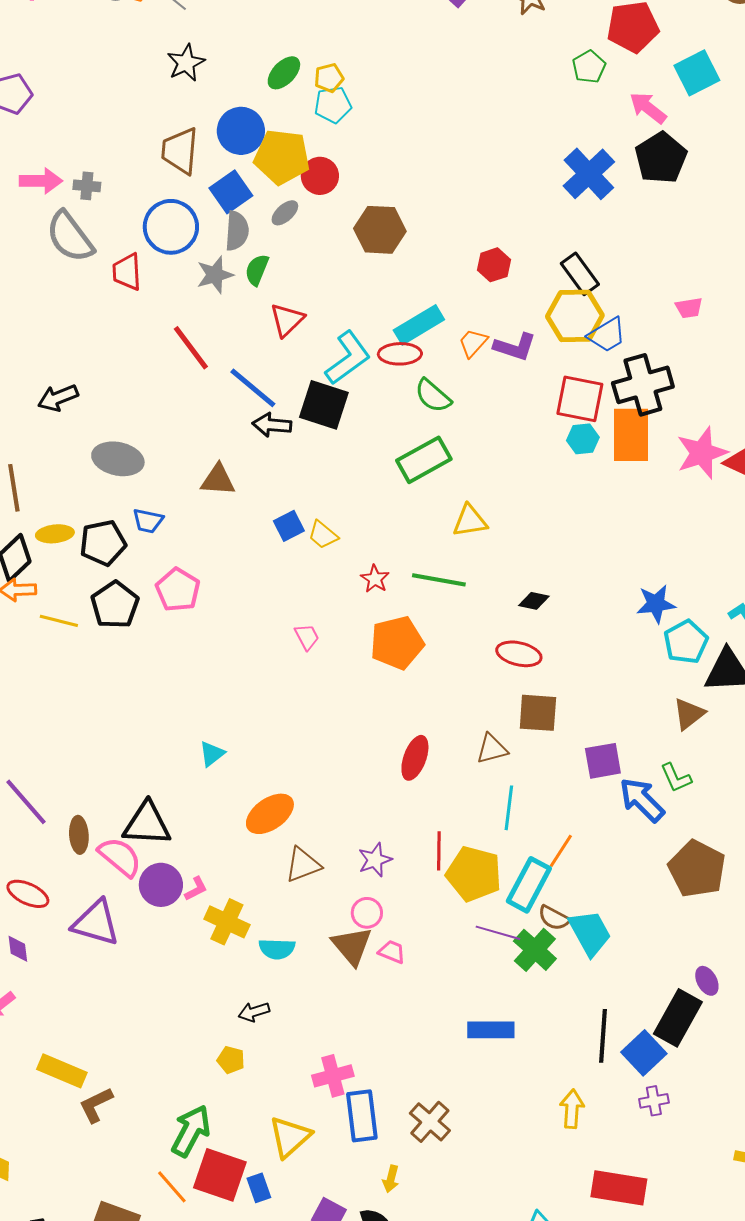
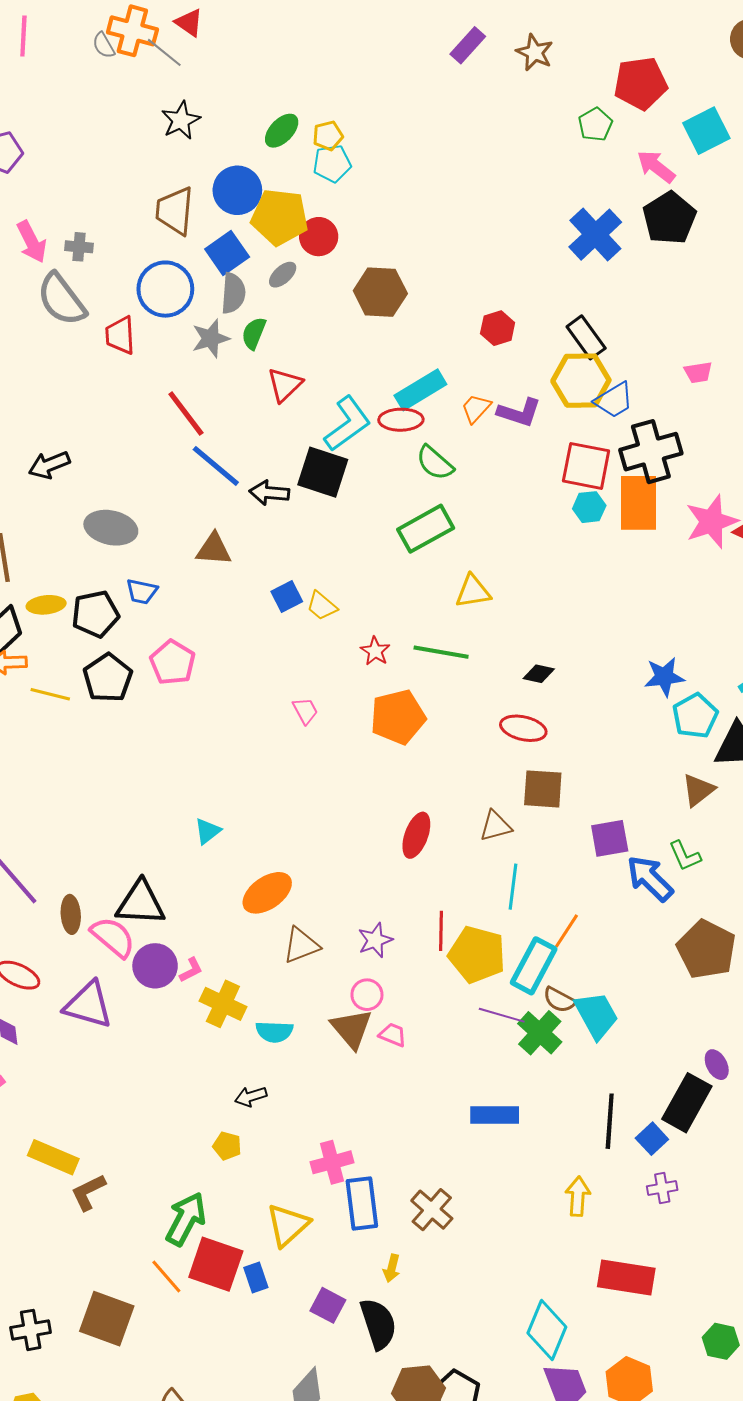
pink arrow: (41, 181) -> (32, 242), turned 63
blue line: (253, 388) -> (216, 466), moved
blue square: (644, 1053) -> (652, 1139), size x0.7

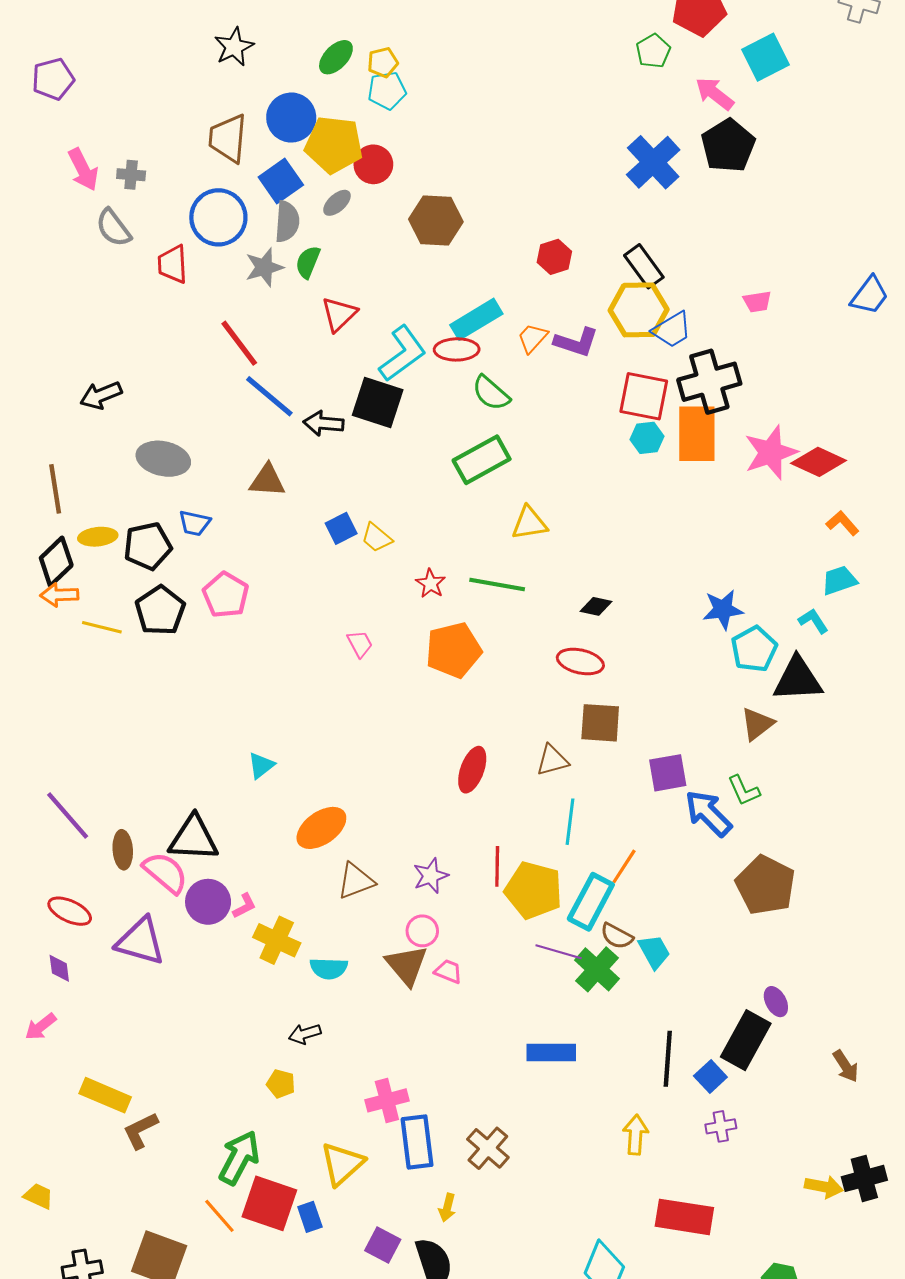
gray semicircle: (61, 299) -> (113, 228), size x0.7
cyan trapezoid: (596, 1015) -> (654, 952), size x0.7

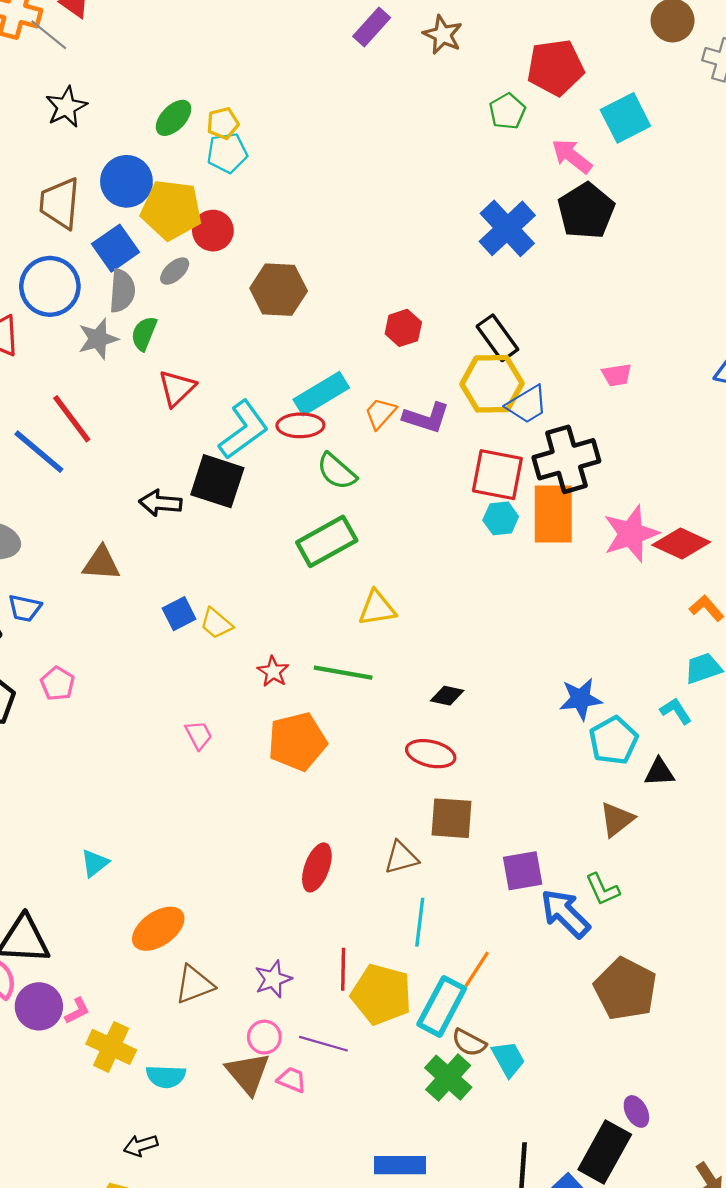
blue line: (269, 396) -> (39, 452), moved
pink pentagon: (226, 595) -> (58, 684), size x0.7
black triangle: (798, 679) -> (659, 772), size x0.6
purple line: (559, 952) -> (323, 1044), moved

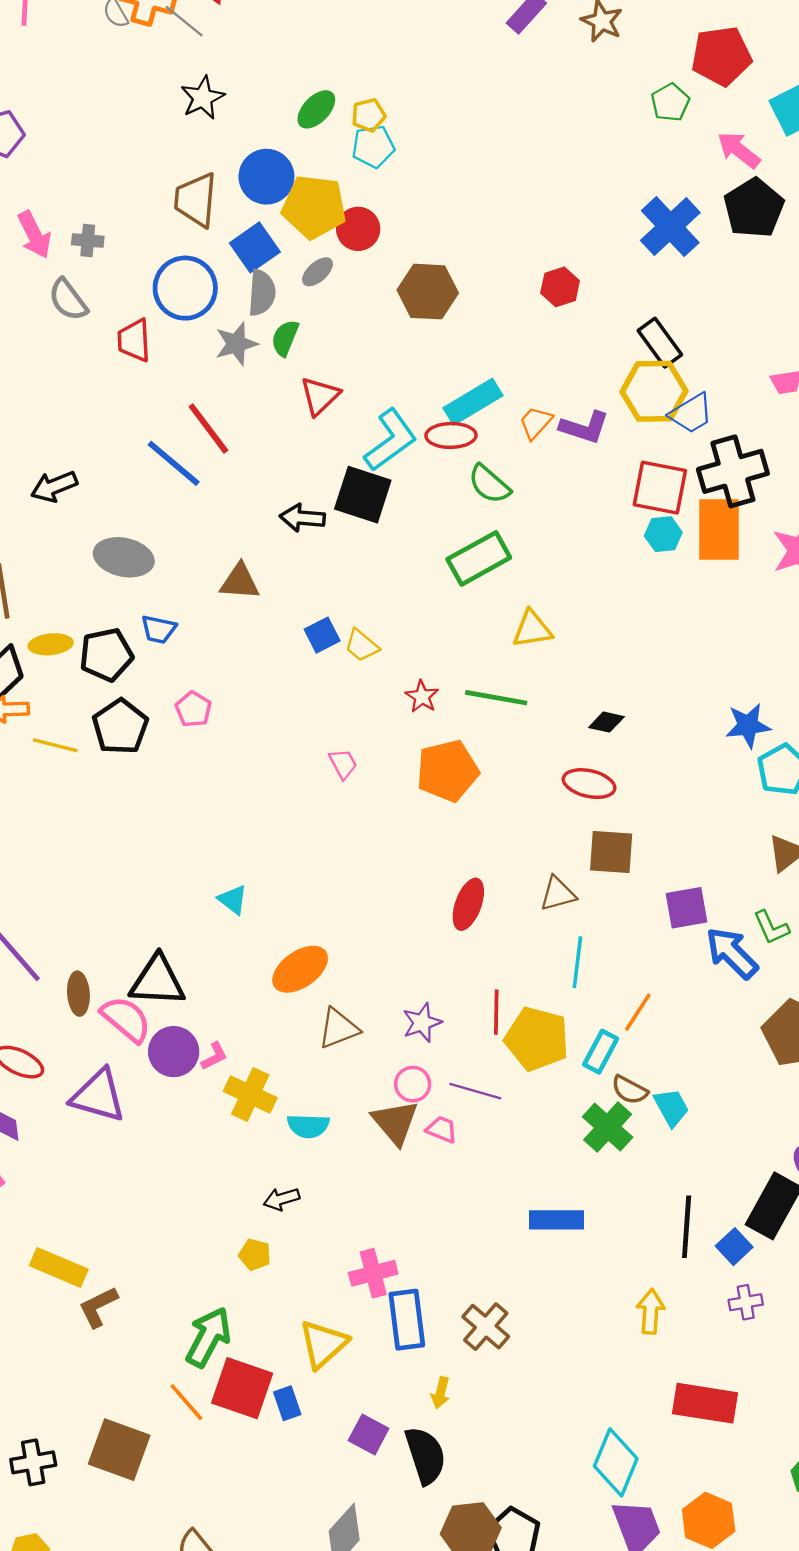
red hexagon: (403, 328) -> (560, 287), moved
cyan triangle: (95, 863) -> (233, 900), turned -44
cyan rectangle: (442, 1006) -> (601, 1052), size x0.7

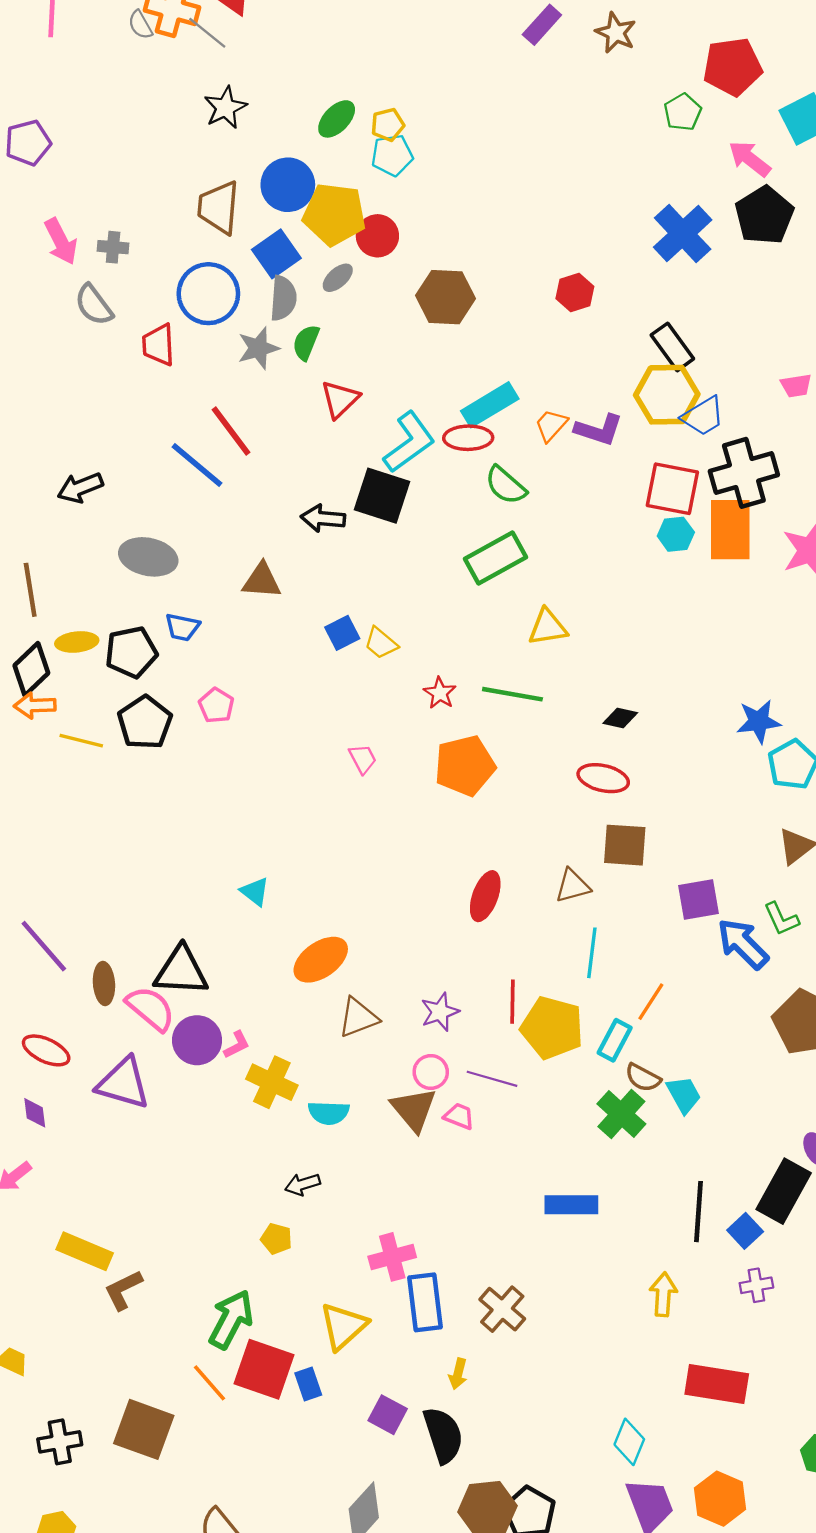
cyan diamond: (616, 1462) -> (629, 1442), size x0.7

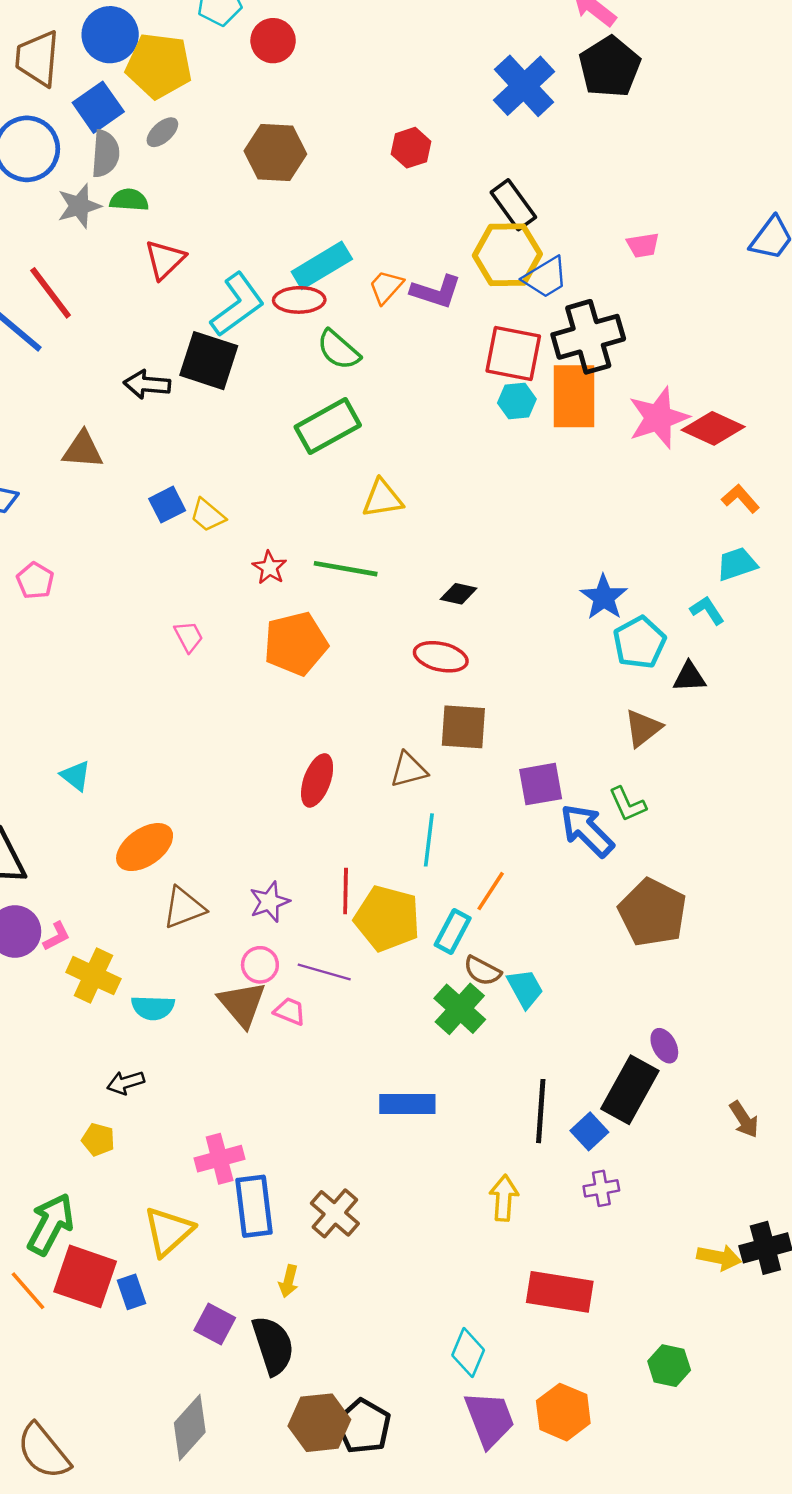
red circle: (377, 236) -> (273, 41), moved
green semicircle: (306, 342) -> (129, 200), turned 72
blue star: (759, 721) -> (604, 597), turned -30

